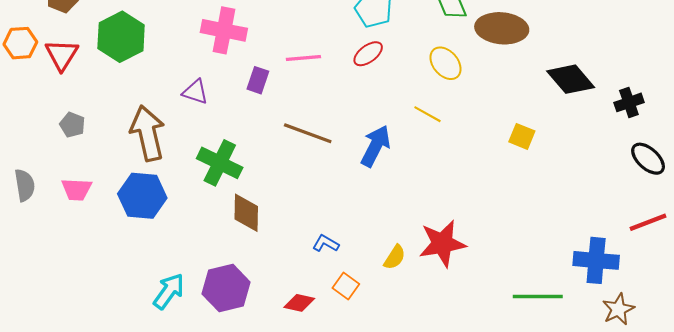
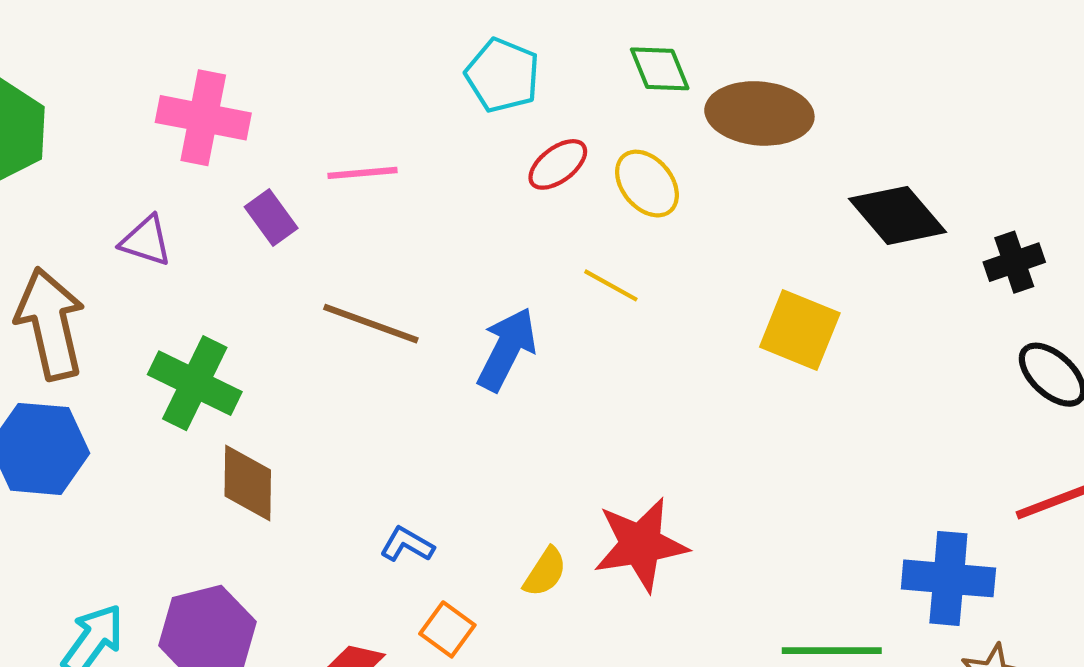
red ellipse: (368, 54) -> (558, 164), moved
purple rectangle: (258, 80) -> (271, 218), turned -55
yellow square: (522, 136) -> (800, 330), size x1.5

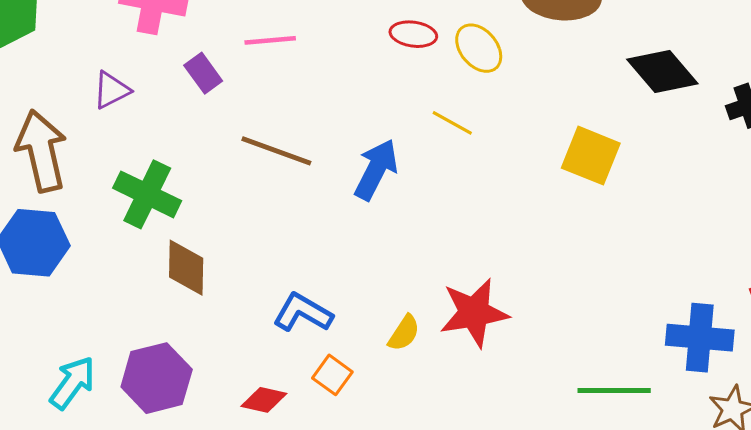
red ellipse: (558, 164) -> (413, 34), turned 45
purple triangle: (146, 241) -> (111, 90), turned -45
blue L-shape: (407, 544) -> (303, 313), size x1.5

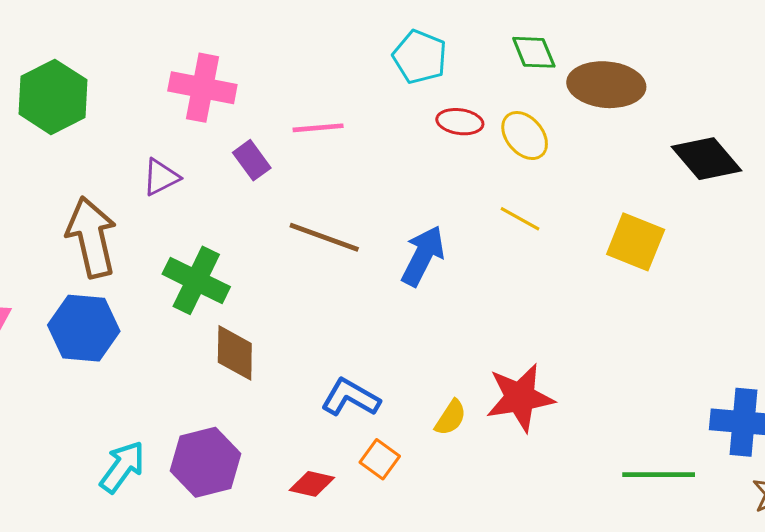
yellow line: (452, 123) -> (520, 219), moved

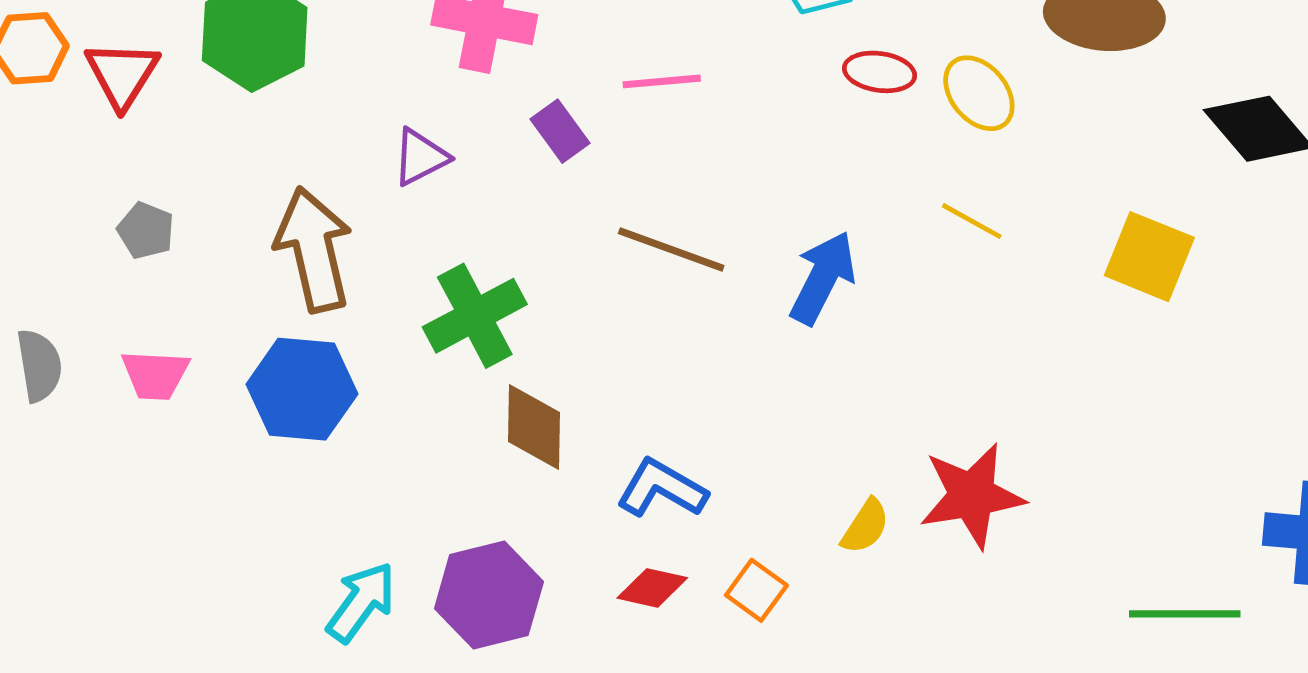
green cross: (196, 280) -> (475, 316), turned 36
blue L-shape: (350, 398) -> (662, 489), moved
red diamond: (312, 484) -> (652, 588), moved

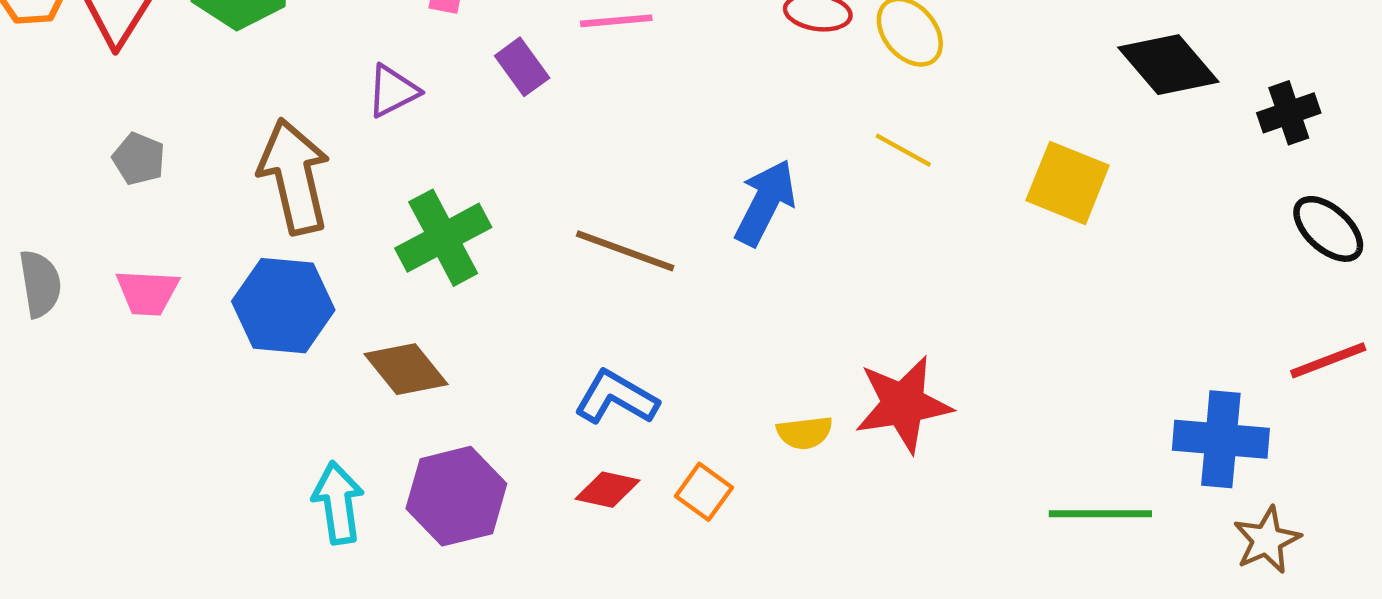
brown line: (671, 249) -> (625, 251), moved
brown diamond: (534, 427) -> (406, 369), moved, turned -40
yellow semicircle: (865, 526) -> (805, 433), turned 50
cyan arrow: (361, 602) -> (338, 503), turned -44

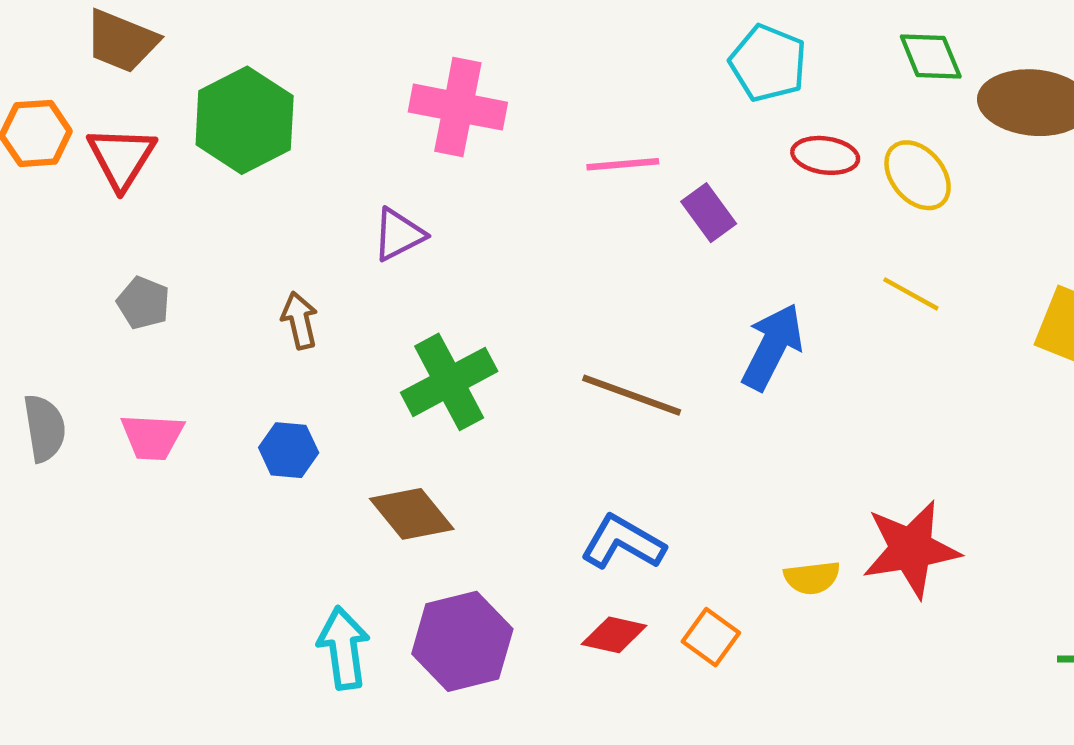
purple rectangle: (522, 67) -> (709, 213), moved
brown arrow: (294, 176) -> (300, 320), size x0.5
blue hexagon: (283, 306) -> (289, 450), size x0.6

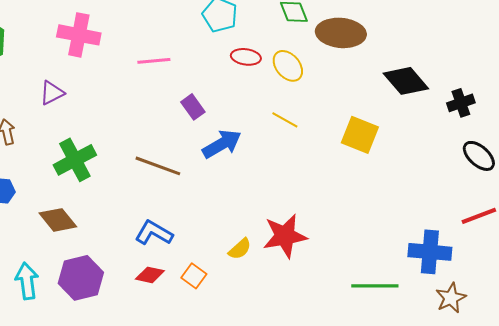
purple rectangle: (709, 213) -> (193, 107), moved
blue arrow: (772, 347) -> (222, 144), turned 33
yellow semicircle: (812, 578) -> (240, 249), turned -35

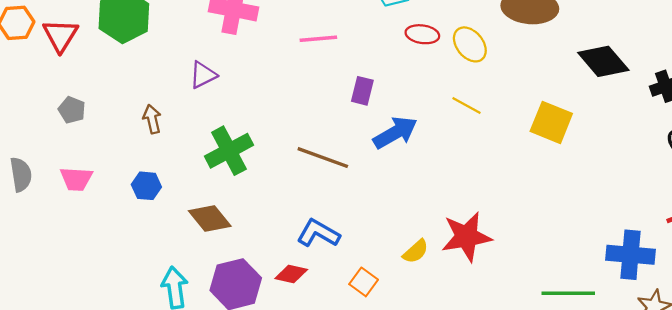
purple rectangle: (193, 107) -> (362, 91), turned 50
red diamond: (150, 275) -> (291, 274), moved

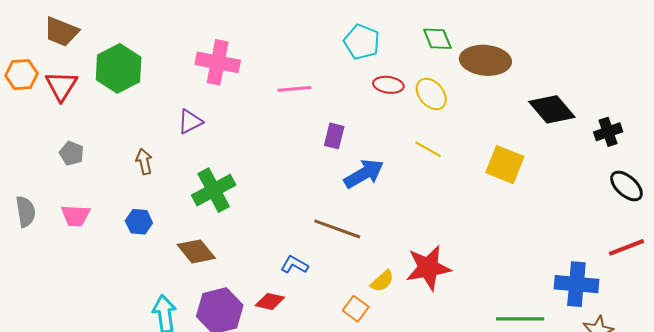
brown line: (323, 158) -> (337, 229), moved
blue L-shape: (318, 233) -> (294, 265), size x0.7
orange square: (364, 282) -> (356, 309), moved

